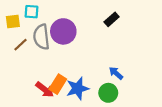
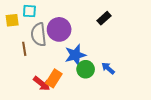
brown line: (21, 45) -> (24, 49), moved, turned -56
blue star: (78, 88) -> (75, 55), moved
green circle: (108, 93) -> (86, 69), moved

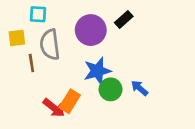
black rectangle: (104, 18) -> (124, 19), moved
yellow square: (12, 20) -> (17, 38), moved
purple circle: (59, 29) -> (91, 30), moved

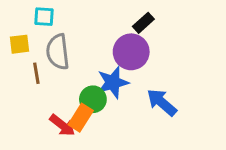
purple circle: (91, 30) -> (131, 52), moved
blue arrow: (140, 88) -> (162, 102), size x1.5
green circle: (111, 89) -> (93, 99), moved

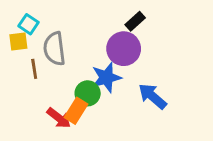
cyan square: (44, 17) -> (28, 24), moved, turned 30

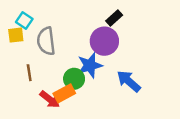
brown line: (34, 69) -> (29, 73), moved
orange rectangle: (76, 111) -> (64, 93), turned 30

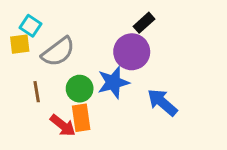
gray semicircle: (46, 41) -> (58, 52), turned -120
green circle: (74, 79) -> (80, 89), moved
orange rectangle: (64, 93) -> (81, 118), turned -70

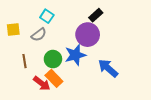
cyan square: (31, 26) -> (47, 16), moved
gray semicircle: (58, 52) -> (39, 35), size x0.7
orange rectangle: (81, 118) -> (54, 78), turned -36

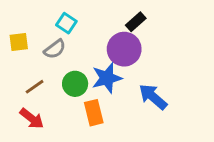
brown line: (24, 61) -> (35, 87), turned 64
orange rectangle: (54, 78) -> (94, 113), moved, turned 30
red arrow: (42, 83) -> (32, 118), moved

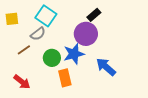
cyan square: (66, 23) -> (46, 16), size x1.5
yellow square: (19, 42) -> (12, 19), moved
brown line: (35, 87) -> (24, 50), moved

